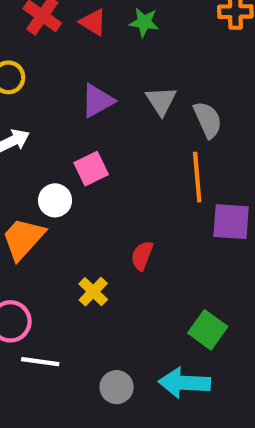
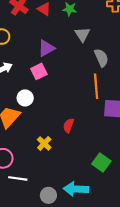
gray triangle: (161, 101) -> (82, 34), moved
pink square: (91, 169) -> (39, 71), moved
cyan arrow: (184, 383) -> (76, 189), moved
gray circle: (117, 387) -> (48, 195), moved

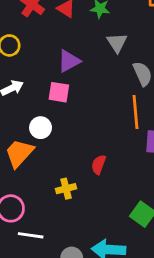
pink square: (39, 71) -> (59, 92), turned 35
yellow cross: (44, 143) -> (66, 189), turned 32

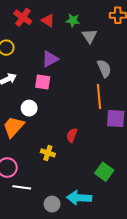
gray triangle: (117, 43) -> (90, 36), moved
yellow cross: (66, 189) -> (48, 153), turned 32

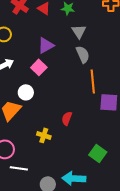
gray triangle: (90, 36) -> (79, 31), moved
gray semicircle: (104, 68) -> (83, 54), moved
pink square: (43, 82) -> (39, 67), turned 35

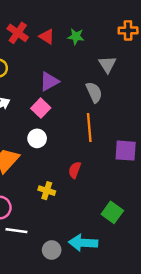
gray triangle: (79, 31) -> (107, 64), moved
orange line: (93, 81) -> (89, 127), moved
white circle: (26, 92) -> (37, 138), moved

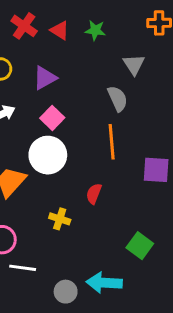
purple triangle: (49, 81) -> (45, 78), moved
white circle: (37, 138) -> (48, 155), size x1.6

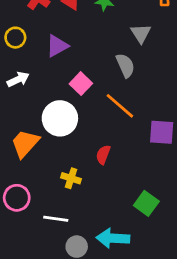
pink square: (52, 118) -> (81, 84), moved
orange line: (112, 142) -> (120, 106), turned -44
white line: (23, 268) -> (56, 219), moved

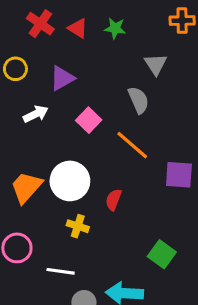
white arrow: (18, 79) -> (36, 114), moved
white circle: (60, 118) -> (70, 181), moved

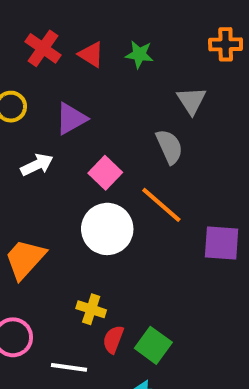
white circle: (70, 181) -> (107, 229), moved
red semicircle: (114, 200) -> (113, 339), moved
green square: (162, 254) -> (153, 345), moved

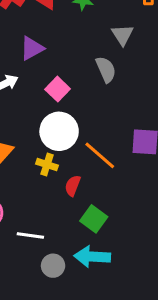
orange line: (161, 205) -> (100, 155), moved
yellow cross: (91, 309) -> (47, 165), moved
red semicircle: (113, 339) -> (73, 186), moved

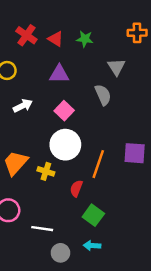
purple triangle: (32, 48) -> (59, 74), moved, turned 30
orange line: (100, 155) -> (98, 164), turned 68
yellow cross: (47, 165) -> (46, 171), moved
cyan arrow: (92, 257) -> (92, 246), size x0.6

